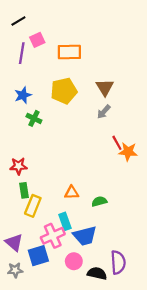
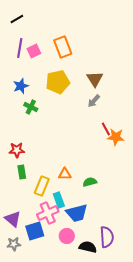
pink square: (37, 40) -> (34, 51), moved
orange rectangle: (69, 52) -> (63, 47), turned 70
yellow rectangle: (33, 206) -> (42, 186), moved

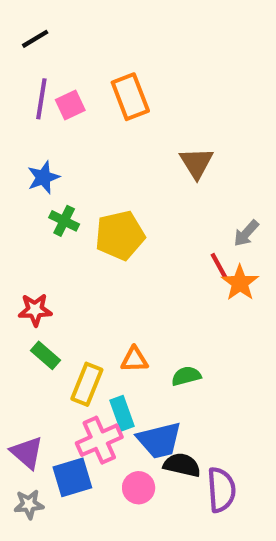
yellow pentagon: (58, 82) -> (120, 235), moved
gray arrow: (94, 101) -> (246, 233), moved
orange star: (116, 137) -> (240, 283), turned 30
green rectangle: (22, 172) -> (45, 355), turned -40
black semicircle: (88, 247) -> (182, 465), moved

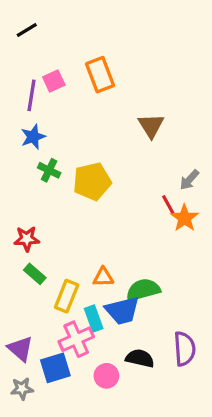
purple line: (41, 99) -> (32, 95), moved
green semicircle: (186, 376) -> (143, 290), size x1.5
blue trapezoid: (159, 440) -> (122, 310), moved
purple semicircle: (221, 490) -> (185, 349), moved

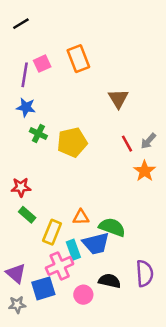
blue star: (33, 137) -> (26, 107), turned 30
red line: (169, 205) -> (127, 144), moved
green semicircle: (143, 290) -> (112, 227), turned 35

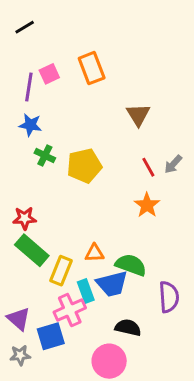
orange star: (145, 171) -> (147, 205), moved
green rectangle: (27, 215) -> (32, 250), size x1.6
purple semicircle: (145, 273) -> (169, 297), moved
pink circle: (83, 295) -> (109, 361), moved, size x1.5

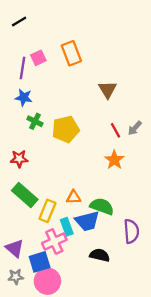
red star: (25, 218) -> (19, 159), moved
pink circle: (109, 361) -> (47, 281), moved

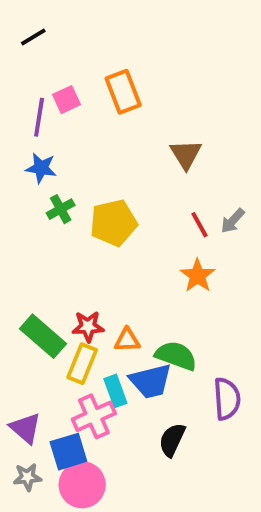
green cross: (35, 121) -> (61, 209), turned 35
red star: (19, 159) -> (88, 326), moved
black semicircle: (100, 255) -> (172, 440), turned -78

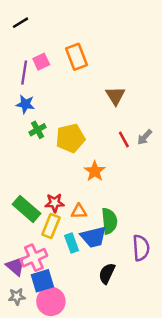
orange star: (198, 276) -> (95, 171), moved
green semicircle: (176, 356) -> (109, 221), turned 65
pink cross: (94, 416) -> (34, 258), moved

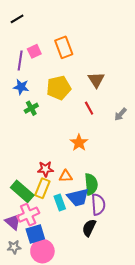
yellow pentagon: (70, 138) -> (59, 88), moved
red line: (124, 140) -> (89, 108), moved
green rectangle: (27, 209) -> (22, 191), moved
purple semicircle: (141, 248) -> (98, 205), moved

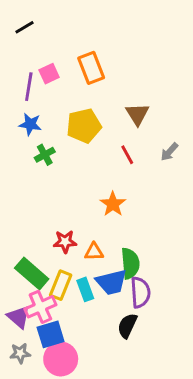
gray arrow: (121, 114) -> (169, 152), moved
yellow rectangle: (42, 188) -> (61, 285), moved

